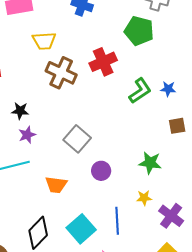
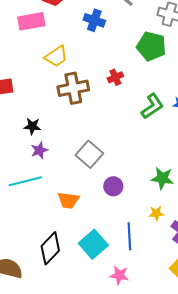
yellow trapezoid: (44, 41) -> (56, 56), turned -30
red cross: (103, 62) -> (115, 77), size x0.6
brown cross: (61, 73) -> (73, 88), turned -36

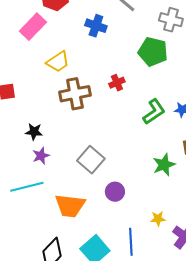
pink rectangle: (31, 21) -> (33, 27), turned -36
green star: (162, 178) -> (164, 165), moved, turned -30
orange trapezoid: (68, 200) -> (70, 206), size x1.4

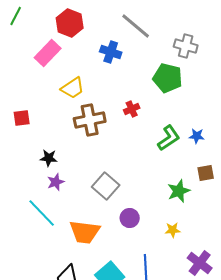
cyan line: (27, 187) -> (42, 213), turned 60
yellow star: (158, 219) -> (173, 230), moved

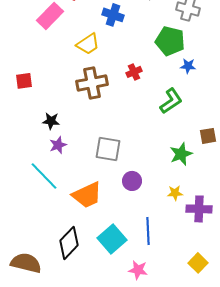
yellow trapezoid: (73, 88) -> (88, 44), moved
blue star: (197, 136) -> (188, 66), moved
gray square: (106, 186) -> (108, 149), turned -32
orange trapezoid: (85, 232) -> (87, 195), turned -32
purple cross: (200, 263) -> (199, 209), moved, turned -35

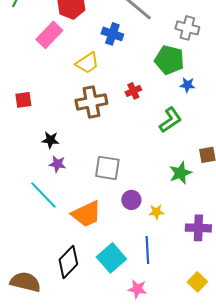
purple star: (58, 145) -> (57, 164), turned 30
yellow star: (175, 193) -> (156, 212), moved

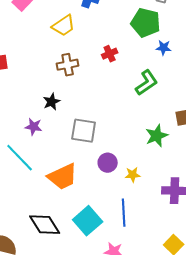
brown cross: (91, 102) -> (68, 65), size x0.7
black star: (50, 140) -> (52, 102), moved, turned -30
black diamond: (68, 262) -> (45, 225), turned -76

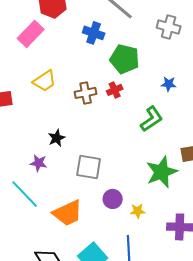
green pentagon: (146, 23) -> (125, 59), moved
yellow trapezoid: (64, 26) -> (45, 81), moved
brown cross: (68, 65) -> (86, 93), moved
green star: (157, 136) -> (162, 172), size x1.4

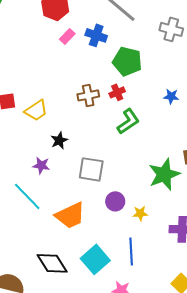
pink rectangle: (31, 34) -> (67, 36), moved, size x0.6
yellow trapezoid: (45, 81) -> (36, 110), moved
blue star: (169, 84) -> (171, 96), moved
green L-shape: (152, 119) -> (128, 121), moved

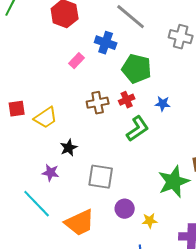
pink rectangle: (67, 36) -> (77, 61), moved
blue star: (171, 96) -> (163, 104), moved

